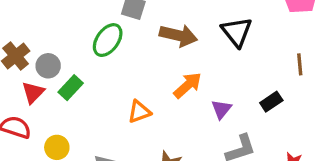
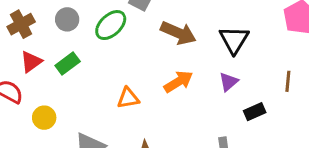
gray circle: (48, 66) -> (67, 19), moved
purple triangle: (221, 109) -> (229, 82), moved

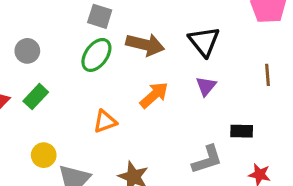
green ellipse: (111, 25) -> (96, 55), moved
black rectangle: (255, 112) -> (242, 131), moved, turned 35
yellow circle: (44, 118) -> (44, 155), moved

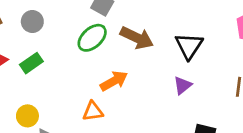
orange arrow: (154, 95) -> (114, 81), moved
orange triangle: (105, 121) -> (93, 111), moved

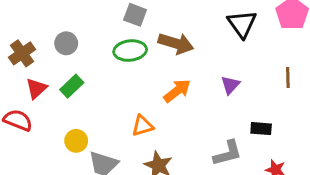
green ellipse: (92, 38) -> (130, 51), turned 44
black triangle: (189, 46) -> (242, 24), moved
orange arrow: (114, 81) -> (177, 91), moved

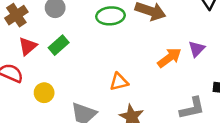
orange arrow: (177, 91) -> (169, 58), moved
yellow circle: (76, 141) -> (44, 93), moved

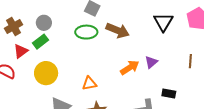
green rectangle: (59, 45) -> (40, 42), moved
yellow circle: (44, 93) -> (46, 73), moved, size x1.5

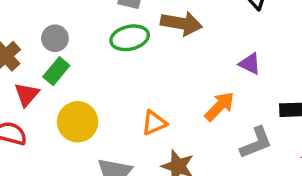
purple triangle: (151, 62) -> (250, 64), turned -40
orange arrow: (130, 68) -> (220, 106), moved

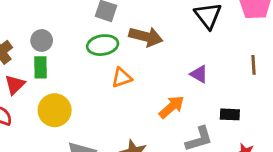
green rectangle: (56, 71) -> (41, 67), turned -45
orange triangle: (154, 123) -> (122, 78), moved

